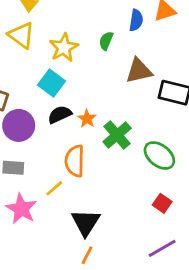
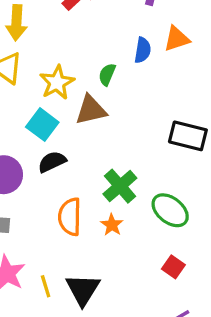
brown triangle: (139, 71) -> (91, 110), moved
orange star: (87, 119) -> (112, 225), moved
yellow line: (54, 188) -> (46, 286), moved, turned -66

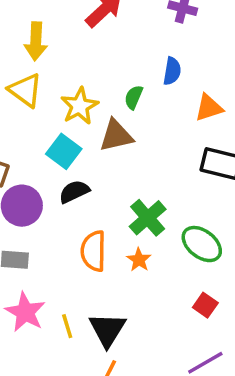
orange triangle: (177, 39) -> (209, 108), moved

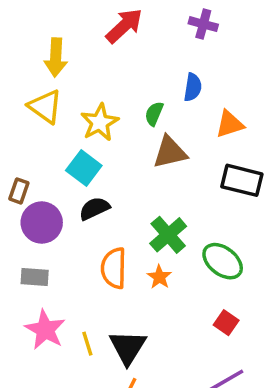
brown triangle: (116, 136) -> (170, 152), moved

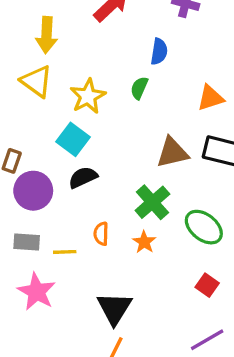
blue semicircle: (193, 87) -> (159, 52), moved
brown triangle: (170, 152) -> (172, 153), moved
orange semicircle: (114, 268) -> (101, 234), size x0.6
yellow line: (87, 344) -> (65, 252), moved, turned -75

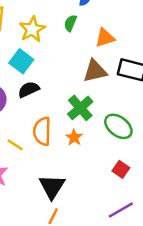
orange triangle: (210, 98) -> (105, 38), moved
orange semicircle: (101, 234) -> (42, 131), size x1.6
yellow line: (65, 252) -> (15, 145), turned 35

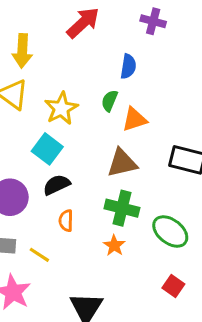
orange triangle: (105, 38) -> (134, 119), moved
brown triangle: (95, 71) -> (122, 163), moved
green cross: (80, 108) -> (122, 208), turned -35
orange semicircle: (42, 131) -> (66, 221), moved, size x0.6

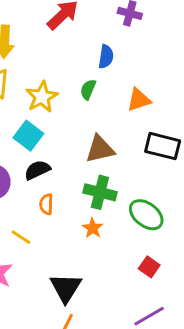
orange triangle: (134, 119) -> (139, 100), moved

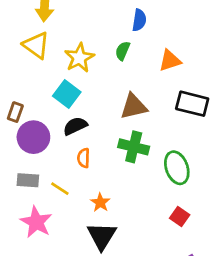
green ellipse: (146, 215) -> (177, 168), turned 32
orange star: (93, 228) -> (100, 203), moved

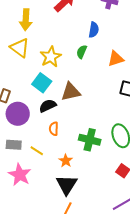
brown triangle: (134, 106) -> (71, 92), moved
green cross: (134, 147) -> (90, 140), moved

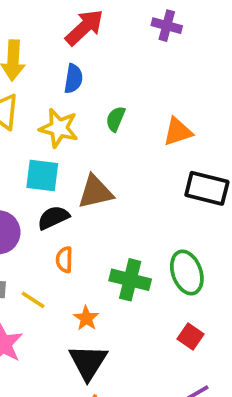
blue semicircle: (94, 30) -> (73, 79), moved
yellow star: (51, 57) -> (59, 128), turned -30
cyan square: (42, 83) -> (42, 176), turned -30

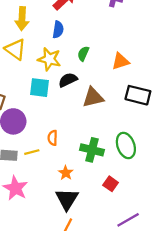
brown triangle: (95, 192) -> (93, 97), moved
black semicircle: (53, 218) -> (68, 80), moved
yellow line: (33, 300) -> (32, 152), moved, turned -48
red square: (190, 337) -> (111, 184), moved

